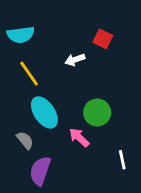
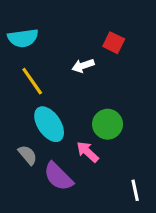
white line: (122, 160) -> (135, 190), moved
purple semicircle: (40, 171) -> (58, 176), moved, turned -64

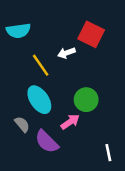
red square: (114, 43) -> (91, 34), size x1.5
yellow line: (32, 81) -> (41, 65), moved
pink arrow: (88, 152) -> (70, 122), turned 102

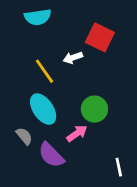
cyan semicircle: (18, 31) -> (38, 17), moved

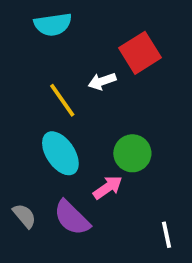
red square: (100, 37) -> (140, 53), turned 32
gray semicircle: (24, 136) -> (24, 216), moved

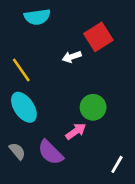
yellow line: (62, 100) -> (21, 70), moved
cyan ellipse: (60, 153) -> (24, 107), moved
white line: (167, 235) -> (117, 164), turned 42

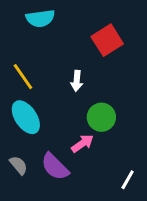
white arrow: (72, 57) -> (77, 81), moved, turned -66

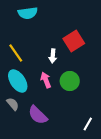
red square: (107, 40) -> (74, 41), moved
pink arrow: (83, 143) -> (46, 80), moved, turned -77
gray semicircle: (19, 165) -> (13, 104), moved

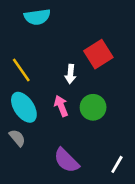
purple semicircle: (38, 115) -> (66, 160), moved

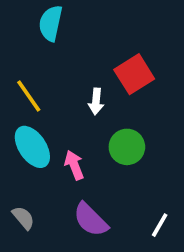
cyan semicircle: (37, 17) -> (51, 23), turned 110
pink arrow: (61, 106) -> (74, 165), moved
gray semicircle: (17, 138) -> (23, 218), moved

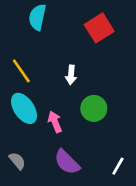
red square: (134, 74) -> (99, 28), moved

